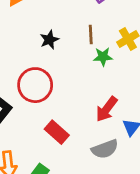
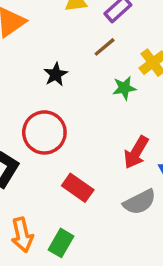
brown line: (91, 35) -> (105, 47), moved, turned 60

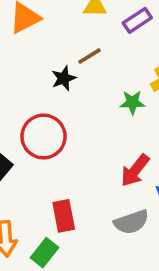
brown line: (105, 47) -> (89, 56), moved
red rectangle: (78, 188) -> (64, 216), moved, turned 36

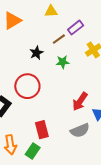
purple rectangle: (137, 20) -> (76, 28), moved
brown line: (89, 56) -> (59, 39), moved
green star: (132, 102) -> (63, 62), moved

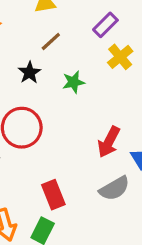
purple rectangle: (76, 28) -> (105, 25), moved
brown line: (59, 39) -> (51, 41), moved

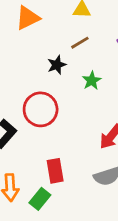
green star: (73, 82) -> (92, 81), turned -30

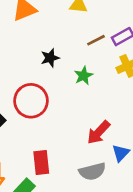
brown line: (80, 43) -> (96, 40), moved

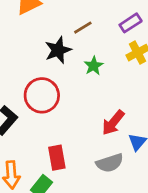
brown line: (96, 40) -> (83, 28), moved
black star: (50, 58) -> (58, 50), size x1.4

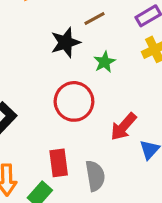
red circle: (42, 95) -> (74, 101), moved
gray semicircle: (110, 163) -> (95, 176), moved, turned -84

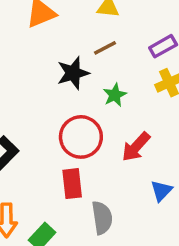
red arrow: (123, 127) -> (136, 147), moved
red rectangle: (59, 163) -> (72, 184), moved

